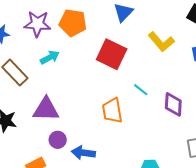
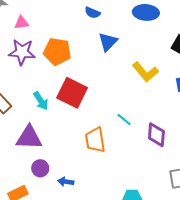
red square: (112, 54) -> (72, 93), moved
cyan arrow: (50, 57) -> (41, 101), moved, turned 84
blue arrow: (83, 153) -> (66, 182), size x0.7

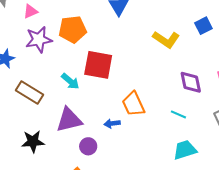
yellow L-shape: (145, 72) -> (166, 39), moved
cyan line: (124, 120) -> (178, 114), moved
blue arrow: (66, 182) -> (112, 123), moved

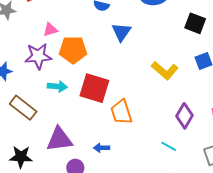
pink triangle: (30, 11) -> (50, 30), moved
cyan arrow: (70, 81) -> (57, 86), moved, turned -42
purple diamond: (191, 82) -> (184, 116), turned 35
orange trapezoid: (133, 104) -> (121, 112), moved

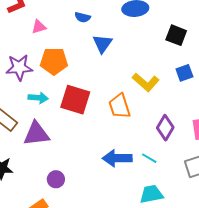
pink triangle: (50, 30) -> (39, 27), moved
orange trapezoid: (121, 112) -> (120, 106), moved
purple triangle: (59, 139) -> (36, 134), moved
blue arrow: (102, 148) -> (117, 158), moved, size x1.8

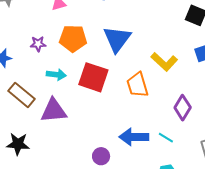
blue triangle: (102, 44) -> (117, 39), moved, size x1.4
purple star: (19, 67) -> (38, 44), size x0.6
purple circle: (56, 179) -> (101, 156), moved

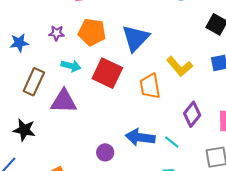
brown rectangle: (21, 95) -> (34, 82), turned 68

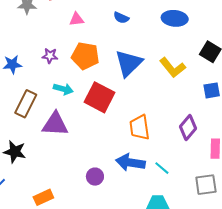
yellow L-shape: (180, 66) -> (173, 68), moved
orange trapezoid: (150, 86) -> (140, 127), moved
purple diamond: (192, 114) -> (188, 127), moved

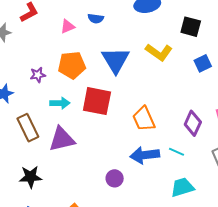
pink triangle: (76, 19) -> (67, 26), moved
brown rectangle: (26, 104) -> (28, 128), turned -36
purple diamond: (188, 127) -> (193, 123), moved

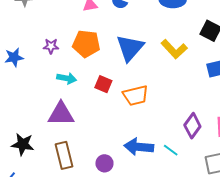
red square: (97, 101) -> (103, 84), size x0.6
orange trapezoid: (144, 119) -> (136, 95), moved, turned -92
brown rectangle: (28, 128) -> (64, 155), moved

